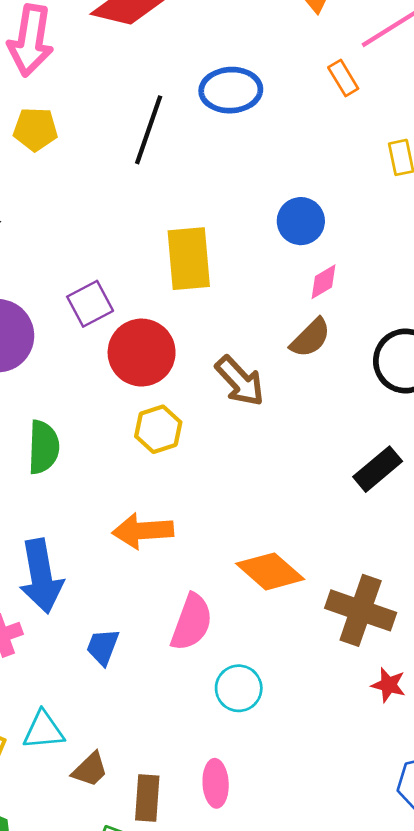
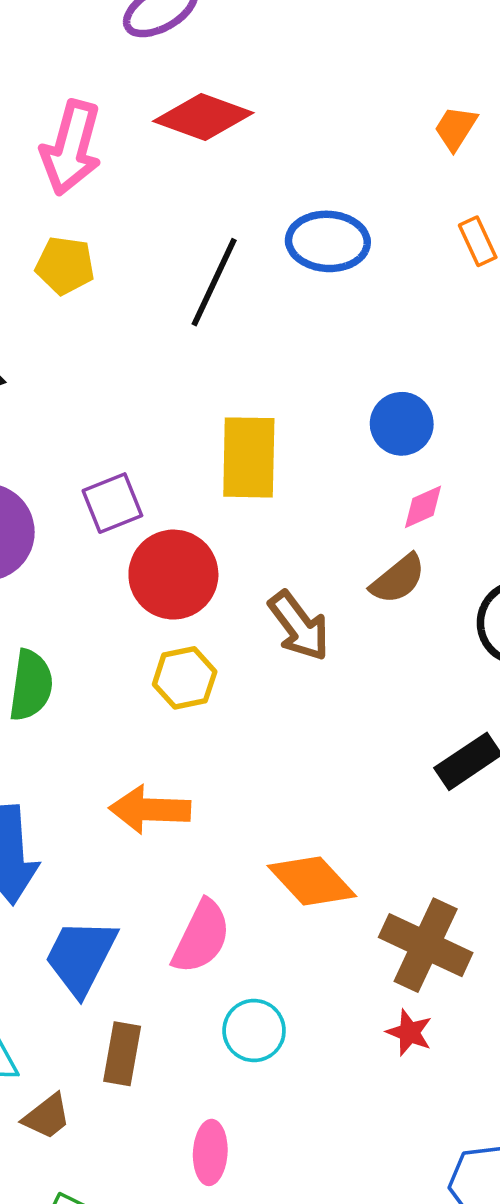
blue trapezoid: (103, 647) -> (81, 957), size x1.6
red star: (388, 685) -> (409, 1032), moved
brown rectangle: (147, 798) -> (122, 1054), moved

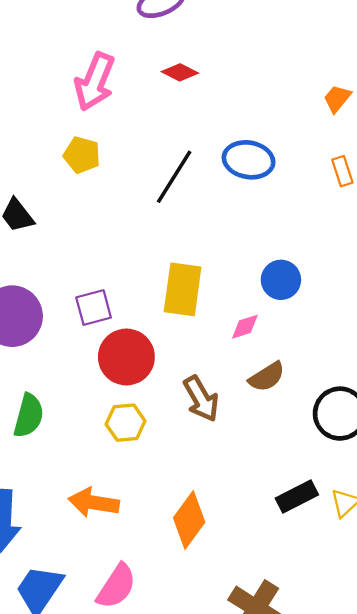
red diamond: (203, 117) -> (180, 72), size x0.6
pink diamond: (423, 507) -> (245, 327), moved
orange diamond: (312, 881) -> (189, 520), moved, turned 72

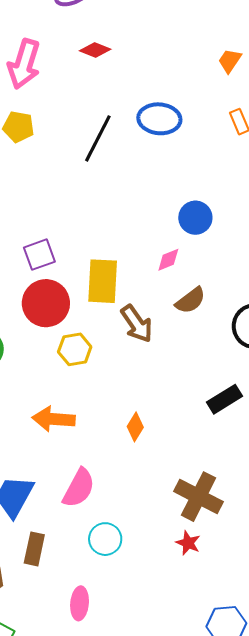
yellow rectangle: (183, 289) -> (103, 281), moved
red circle: (126, 357) -> (46, 303), moved
orange diamond: (189, 520) -> (135, 427), size x0.6

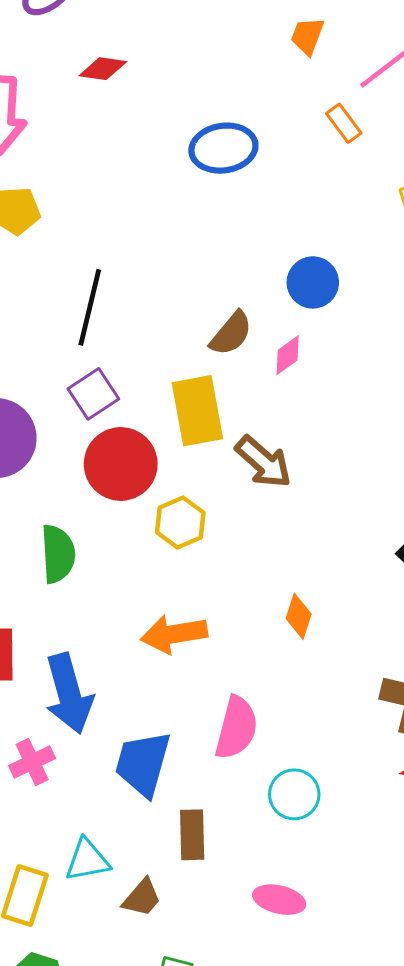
black line: (98, 138) -> (90, 307), moved
brown semicircle: (190, 301) -> (231, 333), moved
pink ellipse: (80, 603) -> (279, 900), turned -68

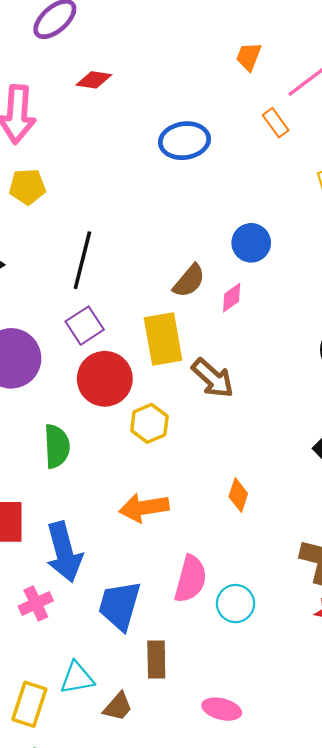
cyan circle: (294, 794) -> (235, 604), moved

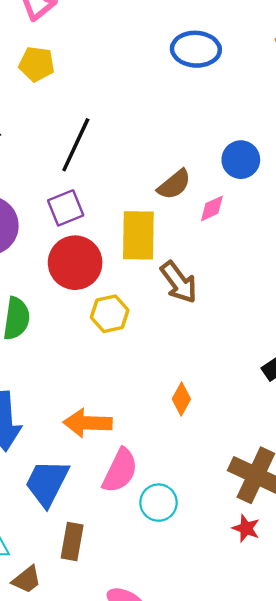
orange arrow: (144, 508) -> (88, 423), moved

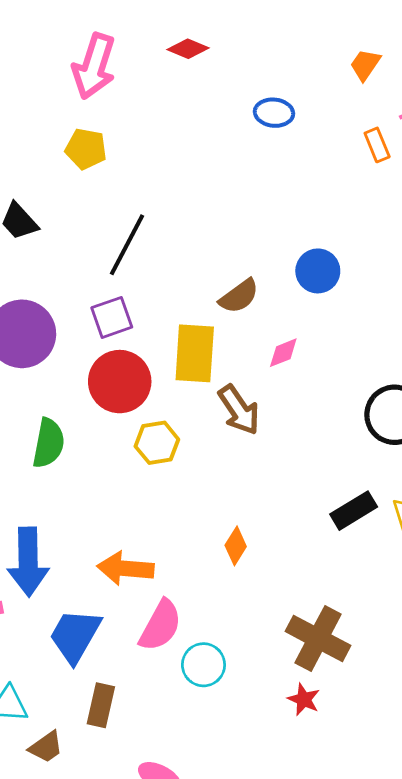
blue ellipse: (196, 49) -> (274, 113), moved, size x0.7
pink diamond: (212, 208) -> (283, 353), moved

